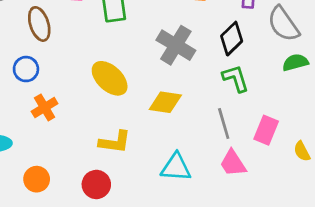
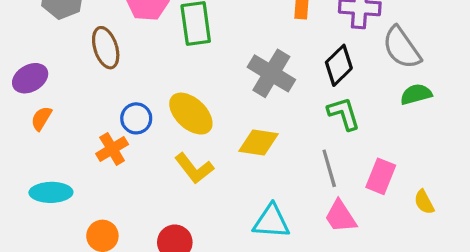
blue circle: (26, 69) -> (136, 118), moved
yellow L-shape: (115, 142) -> (194, 168), moved, turned 44

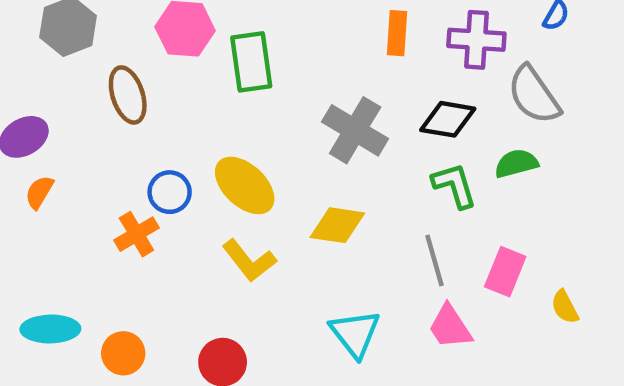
black diamond: (339, 65) -> (448, 119), turned 54
green semicircle: (416, 94) -> (516, 163), moved
cyan ellipse: (51, 192) -> (50, 329), moved
cyan triangle: (271, 221) -> (355, 333), turned 48

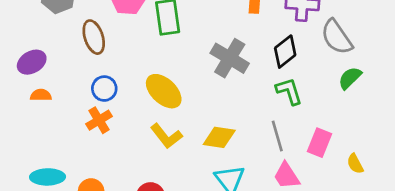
black diamond: (448, 119) -> (285, 52), turned -48
green semicircle: (516, 163) -> (350, 78), moved, turned -30
orange semicircle: (39, 192) -> (41, 95), turned 60
blue circle: (170, 192) -> (104, 89), moved
yellow diamond: (337, 225) -> (219, 137), moved

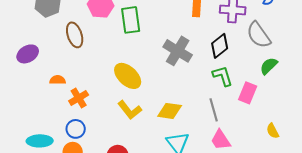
blue circle: (104, 89) -> (76, 129), moved
orange semicircle: (41, 95) -> (58, 80), moved
pink rectangle: (319, 143) -> (248, 93), moved

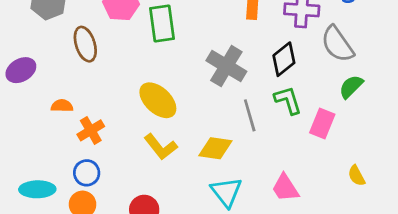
gray line: (214, 110) -> (250, 115), moved

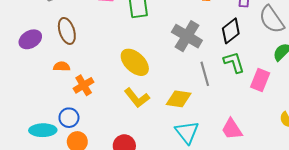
brown ellipse: (85, 44) -> (67, 31), moved
blue circle: (87, 173) -> (69, 118), moved

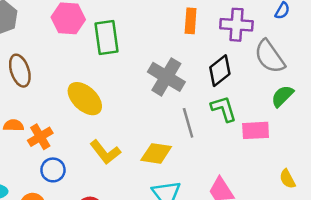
yellow ellipse: (135, 62) -> (85, 99), moved
orange semicircle: (62, 66) -> (13, 125), moved
pink rectangle: (260, 80) -> (256, 130), turned 65
blue circle: (69, 118) -> (53, 170), moved

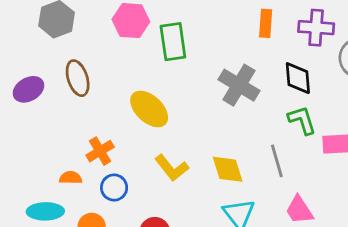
black diamond: (220, 71) -> (298, 78), turned -56
gray line: (188, 123) -> (277, 161), moved
orange semicircle: (13, 125) -> (71, 178), moved
yellow diamond: (156, 153) -> (228, 169), turned 64

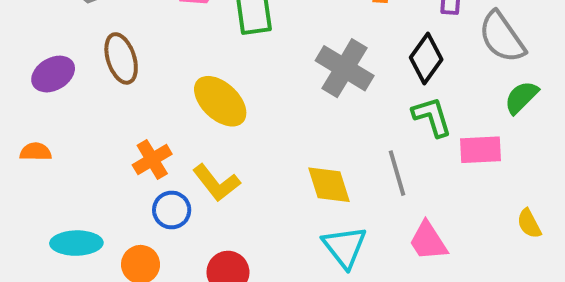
black diamond: (298, 78) -> (426, 58), turned 40
yellow L-shape: (172, 168) -> (216, 183), moved
orange semicircle: (71, 178) -> (36, 152), moved

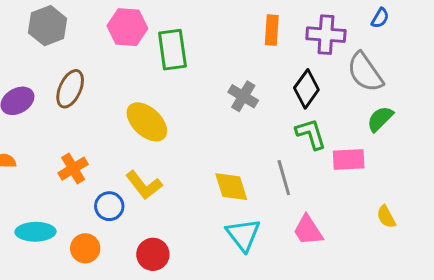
brown ellipse: (121, 58) -> (70, 89), turned 42
gray cross: (345, 68) -> (243, 96), size x0.7
orange cross: (152, 159) -> (73, 169), moved

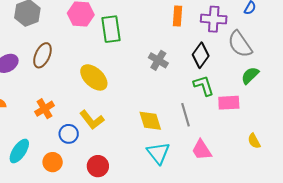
cyan ellipse: (36, 232) -> (19, 151), turned -55

